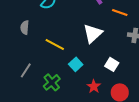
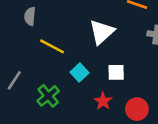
gray semicircle: (25, 27) -> (30, 16), moved
white square: (112, 64) -> (116, 72), moved, turned -32

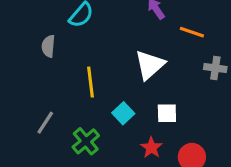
gray semicircle: (30, 16) -> (48, 46), moved
yellow line: (52, 46) -> (90, 82), turned 55

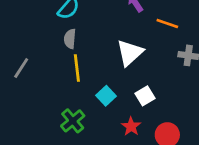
gray semicircle: (48, 46) -> (70, 39), moved
white square: (167, 113) -> (145, 96), turned -30
gray line: (45, 123) -> (21, 68), moved

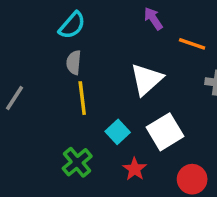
white square: (145, 96) -> (165, 132), size x1.5
red star: (131, 126) -> (135, 169), moved

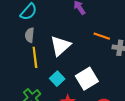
orange line: (192, 44) -> (102, 36), moved
white triangle: (146, 79) -> (60, 46), moved

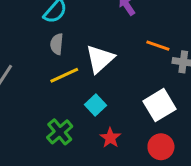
yellow line: (35, 57) -> (64, 75), turned 72
white square: (87, 79) -> (159, 105), moved

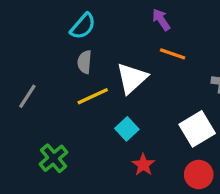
orange line: (158, 46) -> (173, 54), moved
green cross: (60, 132) -> (54, 158), moved

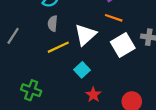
gray line: (27, 96) -> (13, 36), moved
white square: (197, 129) -> (123, 45), moved
green cross: (54, 158) -> (31, 90), turned -30

